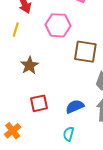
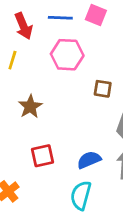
brown square: (85, 52) -> (103, 89), size x0.6
cyan semicircle: (68, 134) -> (81, 195), size x1.5

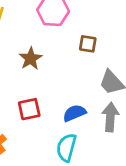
brown star: (30, 107) -> (31, 59), moved

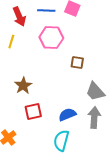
brown star: (31, 59) -> (23, 86), moved

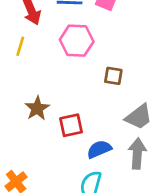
gray trapezoid: (95, 92) -> (139, 117), turned -85
red square: (33, 112) -> (71, 125), moved

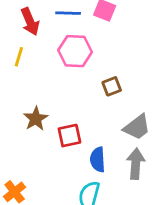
brown square: (113, 76) -> (112, 86), turned -30
blue semicircle: (99, 149) -> (98, 159), turned -70

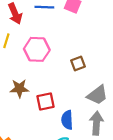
pink hexagon: (75, 51) -> (37, 49), moved
brown star: (36, 119) -> (19, 88), turned 30

